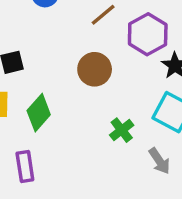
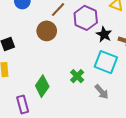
brown circle: (95, 69) -> (47, 31), moved
green diamond: (39, 113) -> (42, 86), moved

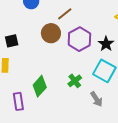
purple hexagon: (86, 18) -> (79, 39), moved

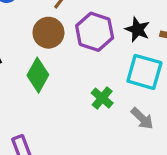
green diamond: (40, 86) -> (38, 75), moved

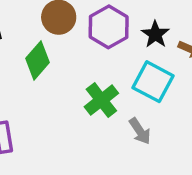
green cross: (102, 98) -> (101, 100), size x1.4

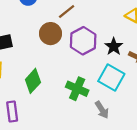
green diamond: (38, 60) -> (33, 81), moved
green cross: (101, 100) -> (77, 89), turned -30

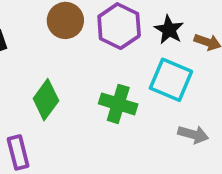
gray arrow: (102, 110) -> (193, 134), moved, turned -36

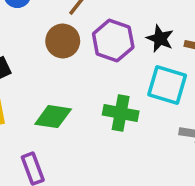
green diamond: (46, 100) -> (53, 117), turned 69

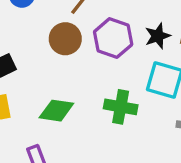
black star: (160, 39) -> (158, 36), turned 30

